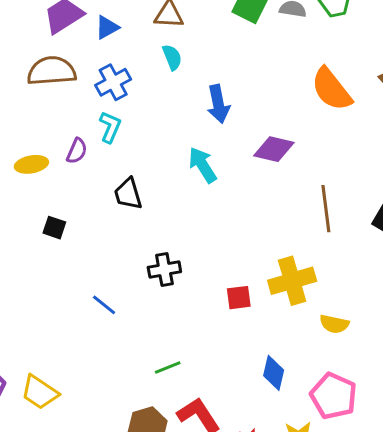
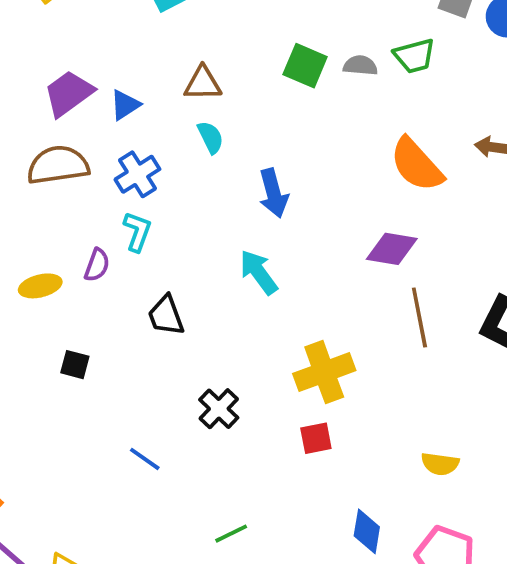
purple diamond: (274, 149) -> (392, 249), moved
black cross: (164, 269) -> (219, 409), turned -32
yellow cross: (292, 281) -> (324, 372), moved

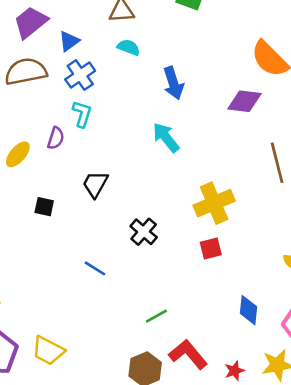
blue triangle: (125, 105) -> (69, 41), moved
cyan semicircle: (211, 137) -> (129, 47), turned -40
purple diamond: (392, 249) -> (244, 101), moved
yellow ellipse: (40, 286) -> (18, 154), turned -32
black trapezoid: (166, 315) -> (95, 184), moved, turned 52

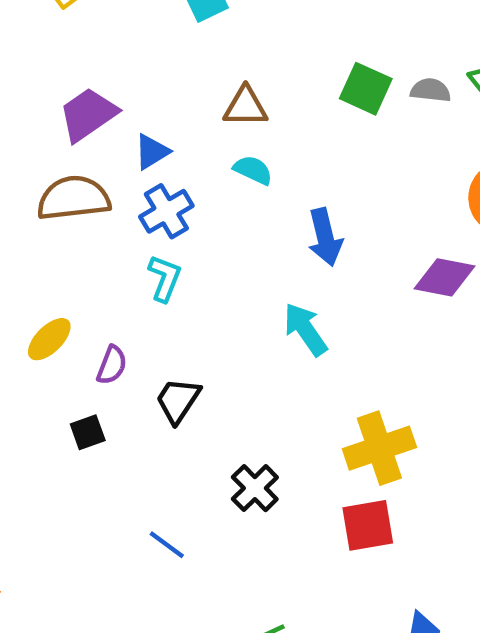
purple semicircle: (56, 138) -> (112, 365), moved
black square: (44, 207) -> (88, 432), turned -36
red square: (211, 248) -> (368, 525), size x1.4

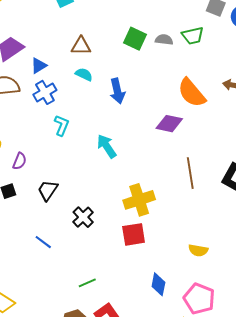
blue arrow: (325, 237) -> (117, 91), moved
cyan L-shape: (165, 278) -> (62, 125), moved
black trapezoid: (178, 400) -> (48, 190), moved

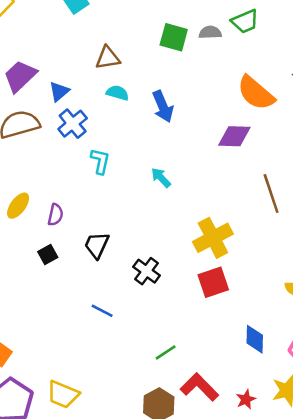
cyan arrow: (107, 146) -> (161, 178), size x0.7

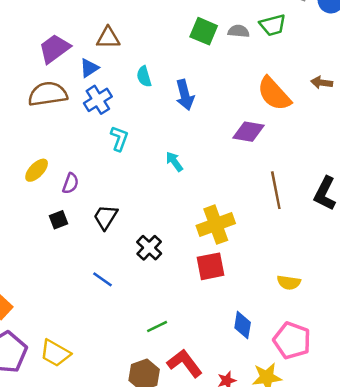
brown triangle: (108, 58) -> (108, 38), moved
cyan semicircle: (118, 93) -> (144, 76), turned -130

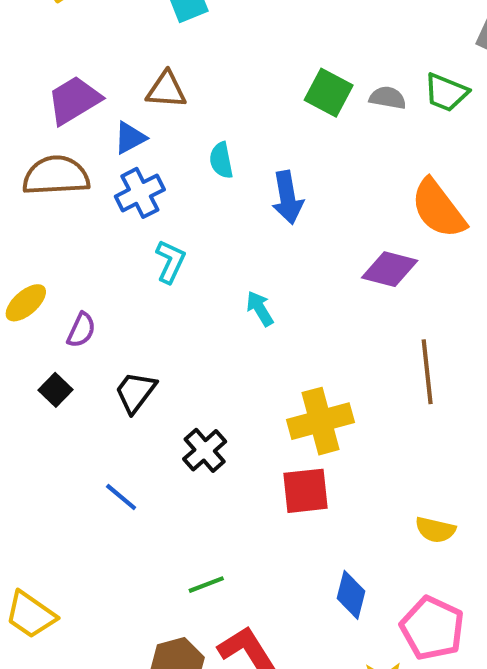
green trapezoid: (273, 25) -> (446, 93), turned 32
black square: (58, 220) -> (55, 390), turned -30

